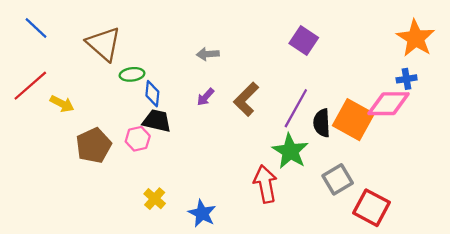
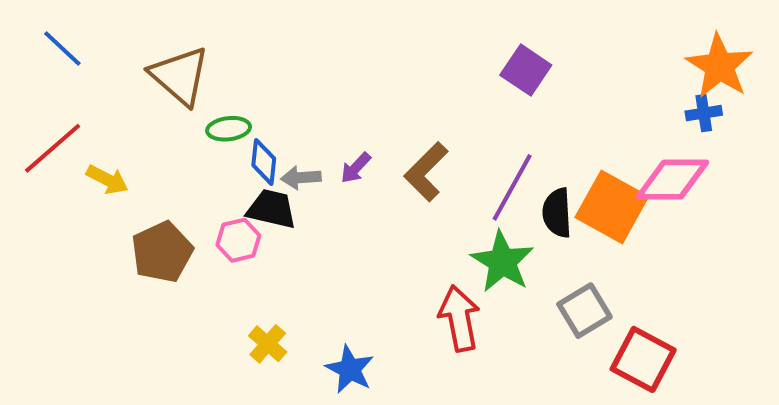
gray arrow: (208, 54) -> (301, 178), moved
blue cross: (407, 79) -> (704, 113), moved

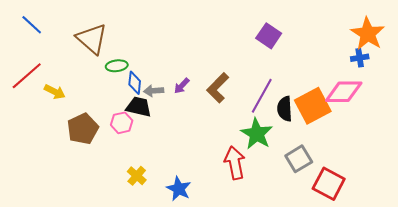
orange square: (612, 207) -> (313, 106), turned 33

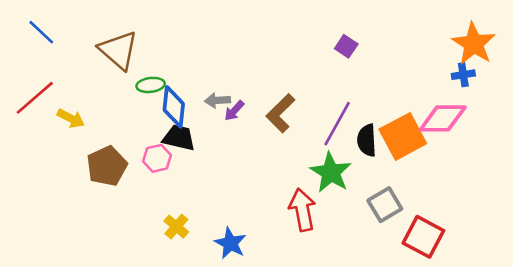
purple square: (269, 36) -> (346, 46), size x0.7
blue diamond: (135, 83) -> (174, 107), size x1.4
gray arrow: (154, 91) -> (218, 100), moved

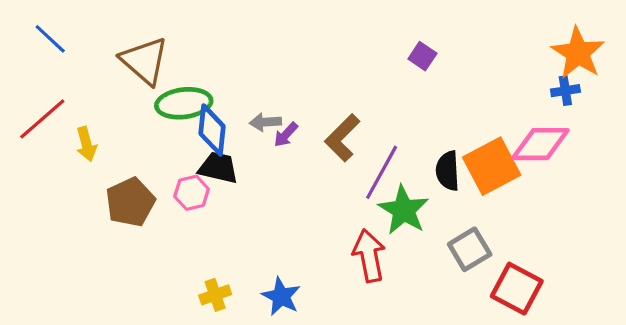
green ellipse: (151, 85) -> (184, 103), size x1.6
yellow arrow: (71, 118) -> (86, 144), turned 48
purple line: (337, 124) -> (382, 172), moved
yellow cross: (176, 227) -> (215, 295), moved, turned 30

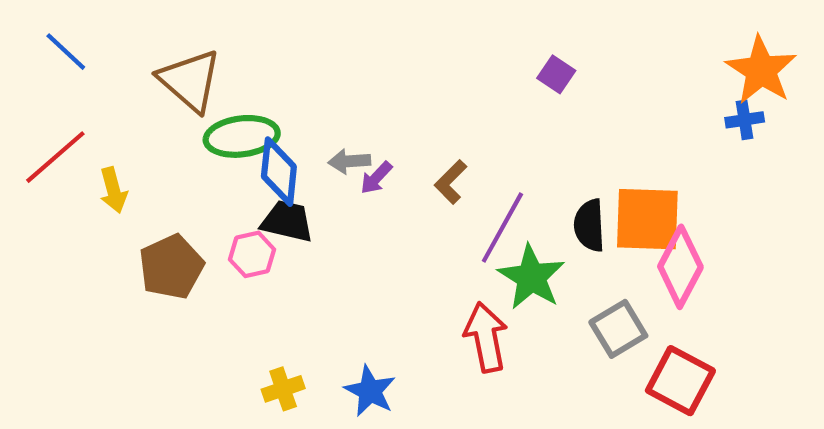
brown L-shape: (342, 138) -> (451, 182), size x0.7
pink diamond: (540, 144) -> (680, 267), moved, turned -62
orange square: (492, 166) -> (647, 219), turned 30

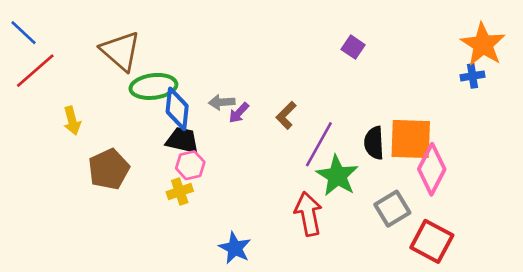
blue line: (66, 52) -> (23, 33), moved
red line: (55, 157) -> (35, 71), moved
pink hexagon: (252, 254) -> (190, 165), moved
yellow cross: (283, 389) -> (180, 192), moved

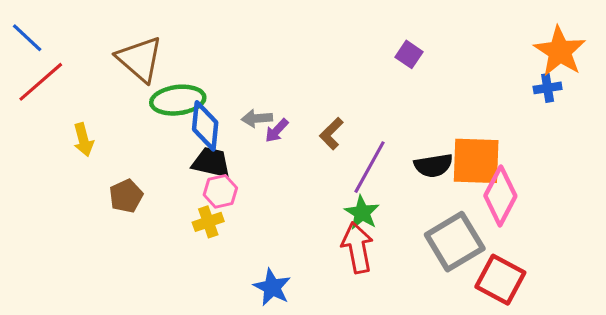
black semicircle: (374, 143) -> (433, 166), turned -96
brown pentagon: (109, 169) -> (126, 196), size x0.7
green star: (337, 176) -> (362, 213), moved, size x0.7
gray square: (392, 209) -> (455, 242), size x1.4

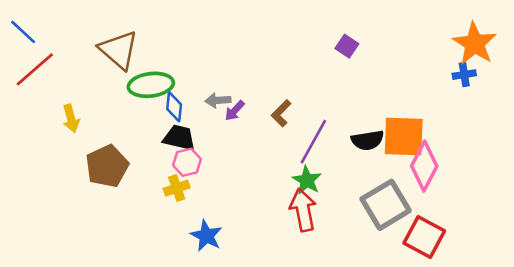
blue diamond: (205, 126) -> (174, 107), size x0.7
brown pentagon: (126, 196) -> (107, 166), size x1.5
blue star: (272, 287) -> (206, 236), moved

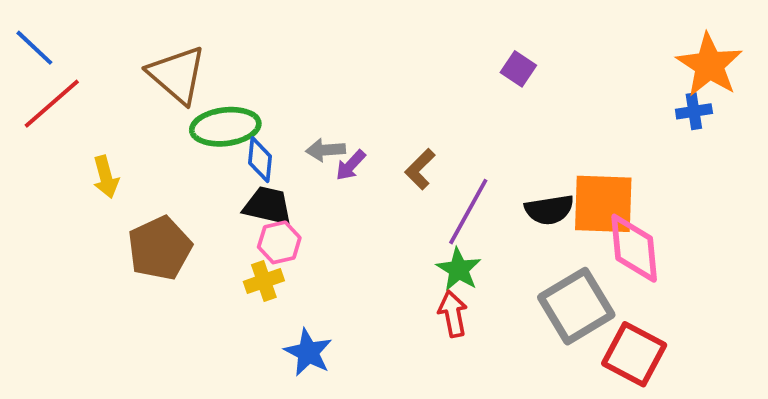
pink diamond: (424, 166) -> (634, 248), turned -33
red arrow: (303, 210) -> (453, 314), size x0.7

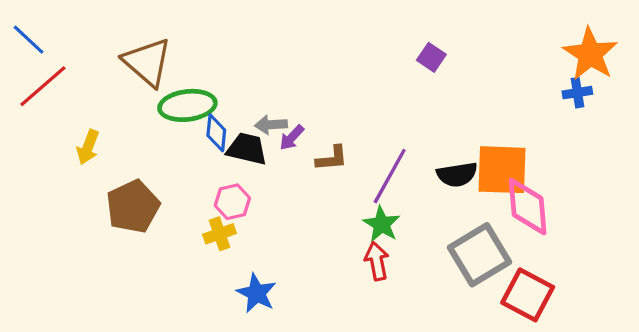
brown L-shape: (420, 169) -> (332, 158), moved, turned -140
yellow arrow: (106, 177) -> (88, 147), turned 36
black trapezoid: (268, 206) -> (247, 149), moved

